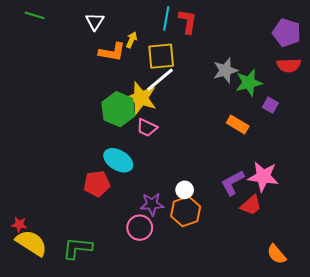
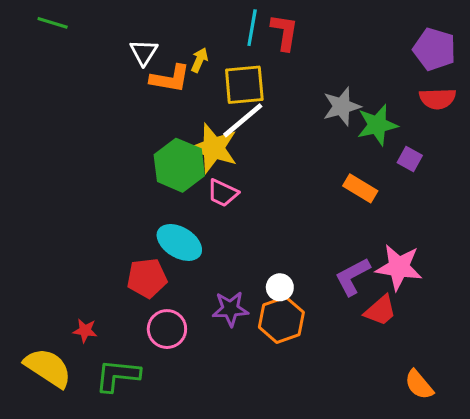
white triangle: (95, 21) -> (144, 52), moved
red star: (19, 225) -> (85, 331), moved
pink circle: (140, 228) -> (167, 329), moved

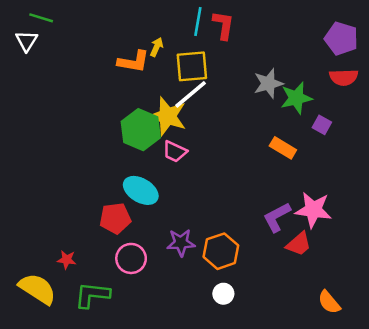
white triangle: (144, 52) -> (27, 41), moved
white circle: (280, 287) -> (223, 294), moved

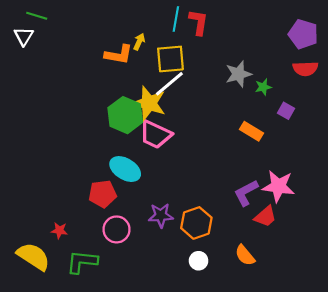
green star: (296, 98) -> (263, 87), size x0.6
pink trapezoid: (175, 152) -> (155, 134), size x1.5
orange semicircle: (329, 302) -> (245, 255), moved

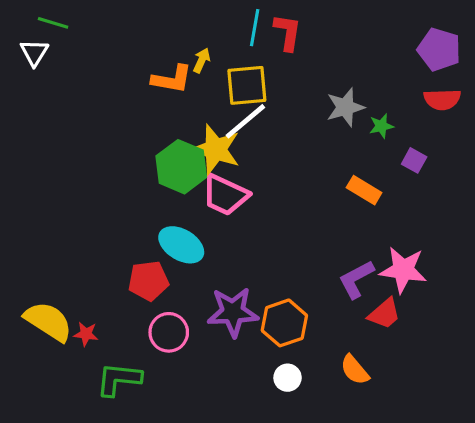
purple star: (161, 215) -> (233, 312), size x1.4
yellow semicircle: (33, 256) -> (48, 321), moved

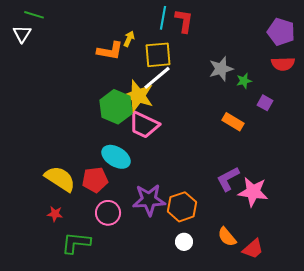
pink star: (403, 270) -> (253, 192), moved
red trapezoid: (384, 314) -> (253, 249), moved
yellow semicircle: (48, 321) -> (60, 179), moved

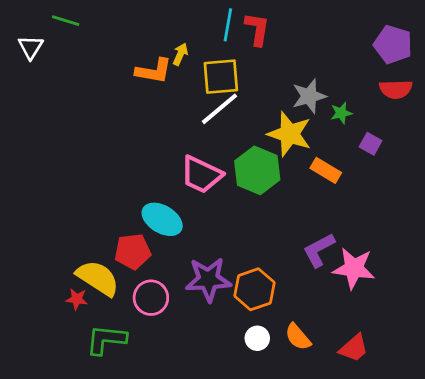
green line: (34, 15) -> (66, 21), moved
yellow star: (138, 96) -> (289, 134), moved
green hexagon: (116, 107) -> (257, 170), moved
yellow semicircle: (60, 179) -> (98, 278), moved
orange semicircle: (227, 237) -> (298, 337), moved

